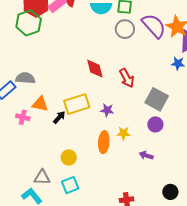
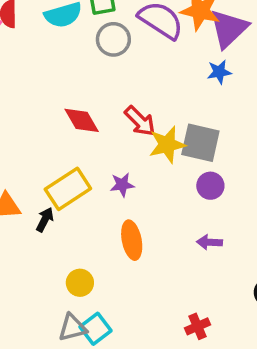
yellow star: (124, 133) -> (167, 145), moved, size x1.5
gray triangle: (42, 177) -> (72, 328), moved

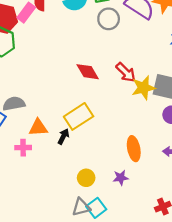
purple star: (122, 185) -> (121, 178), moved
orange ellipse: (132, 240) -> (134, 149), moved

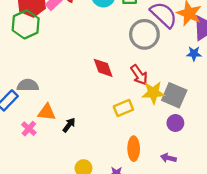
gray circle: (109, 19) -> (144, 34), moved, size x1.4
yellow rectangle: (79, 116) -> (123, 108), moved, size x0.7
pink cross: (23, 148) -> (29, 129), turned 32

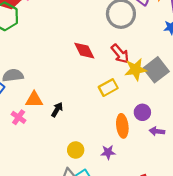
gray square: (174, 95) -> (156, 70), turned 35
purple circle: (175, 123) -> (142, 112), moved

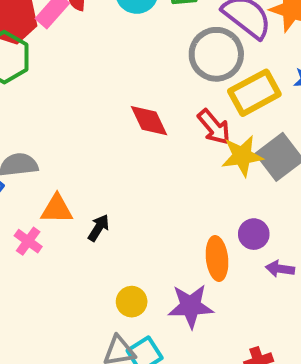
yellow rectangle: (108, 88) -> (254, 93), moved, size x1.4
purple star: (108, 152) -> (191, 306), size x1.6

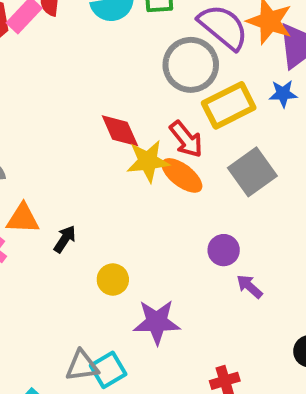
yellow star: (242, 156) -> (148, 161), moved
orange ellipse: (217, 258) -> (182, 175), moved, turned -48
purple arrow: (280, 269) -> (250, 286), turned 32
yellow circle: (132, 302) -> (113, 279), moved

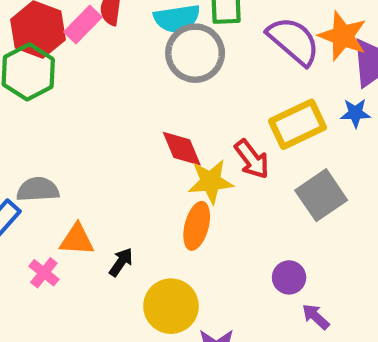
gray circle: (191, 65) -> (195, 53), moved
orange ellipse: (182, 175) -> (197, 226), moved, turned 66
yellow circle: (113, 279) -> (171, 306), size x1.6

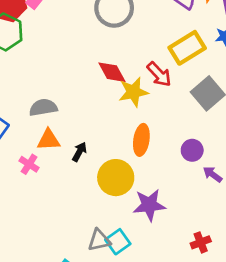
gray semicircle: (38, 189) -> (43, 107), moved
orange ellipse: (197, 226) -> (141, 140), moved

